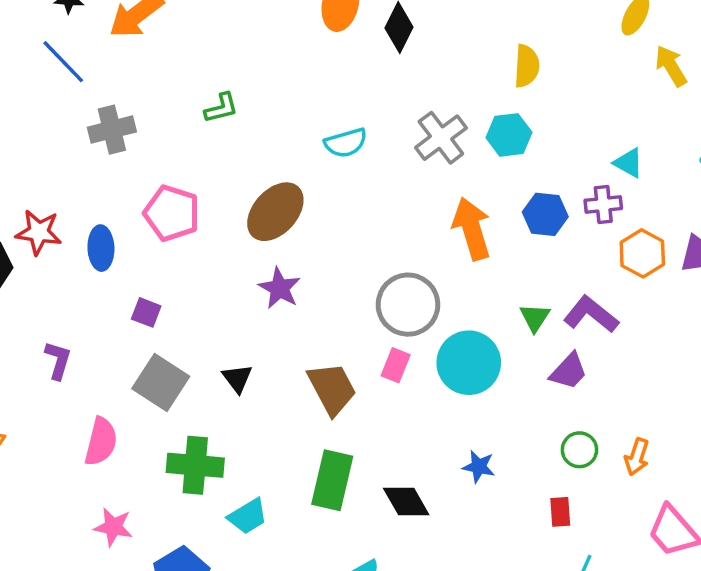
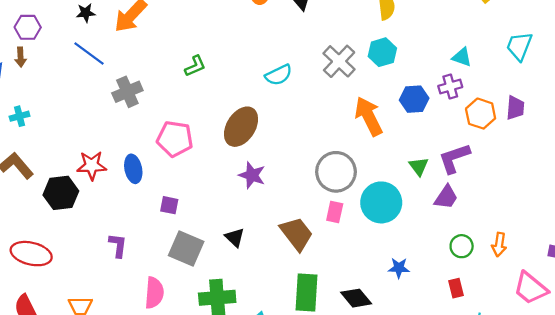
purple L-shape: (591, 314) -> (454, 158), turned -48

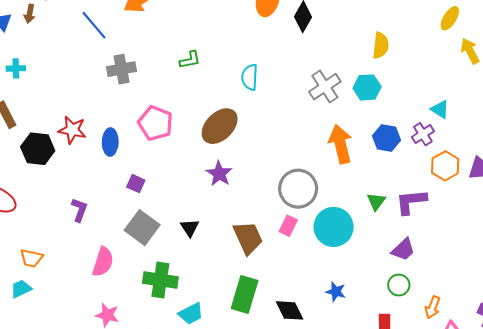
cyan semicircle: (279, 75) -> (250, 77), moved, turned 105
purple cross: (450, 87) -> (423, 134), turned -30
purple trapezoid: (446, 197) -> (403, 250), moved
orange arrow: (499, 245) -> (433, 307), moved

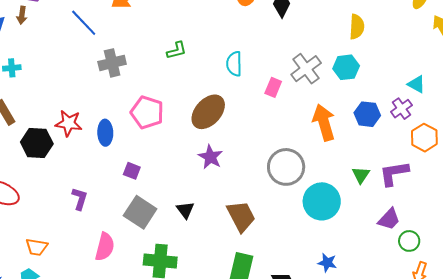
pink rectangle: (288, 226) -> (273, 87), moved
green circle: (399, 285) -> (409, 241), moved

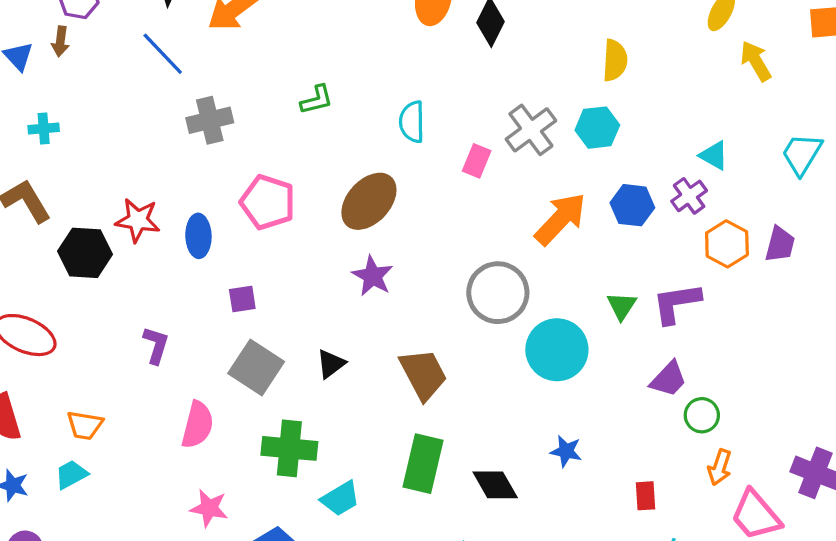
orange arrow: (324, 122) -> (561, 219), turned 60
purple square: (132, 171) -> (242, 299), turned -30
black triangle: (185, 210) -> (331, 364), turned 30

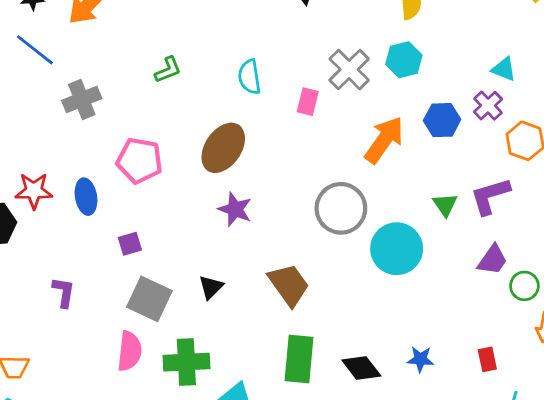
pink semicircle: (198, 425) -> (130, 351), moved
blue star: (566, 451) -> (420, 359), moved

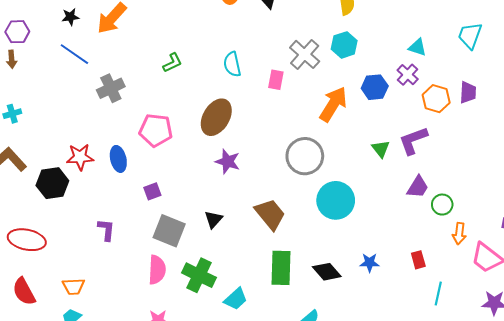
cyan circle: (397, 249) -> (336, 200), moved
green cross: (186, 362) -> (199, 275), turned 32

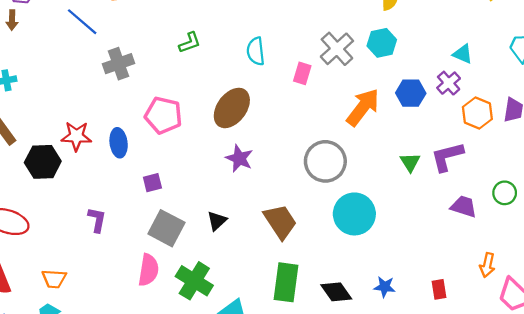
purple trapezoid: (418, 187) -> (464, 207), moved, turned -110
green circle: (442, 205) -> (505, 193), moved

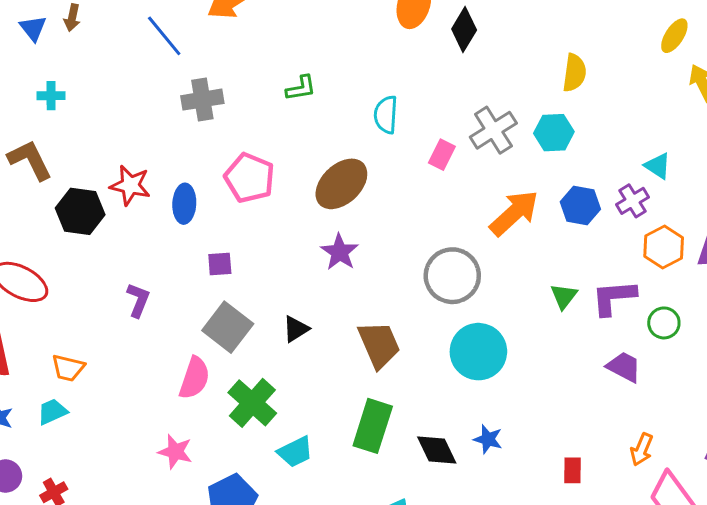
green circle: (505, 193) -> (664, 323), moved
blue star: (385, 287) -> (488, 439), moved

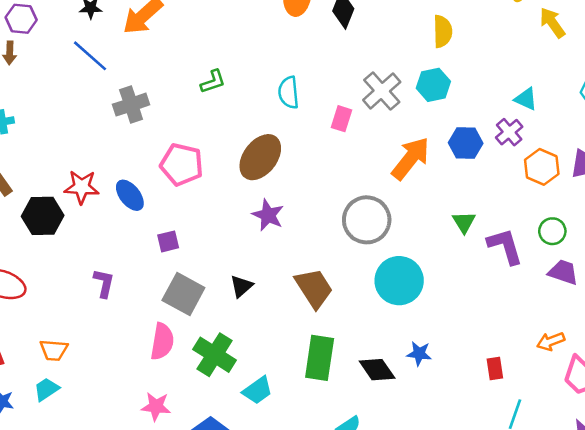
blue ellipse: (184, 204) -> (130, 195), turned -32
purple L-shape: (614, 297) -> (505, 246), moved, turned 87
purple trapezoid: (624, 367) -> (563, 272), moved
orange arrow: (642, 449) -> (551, 341), turned 56

